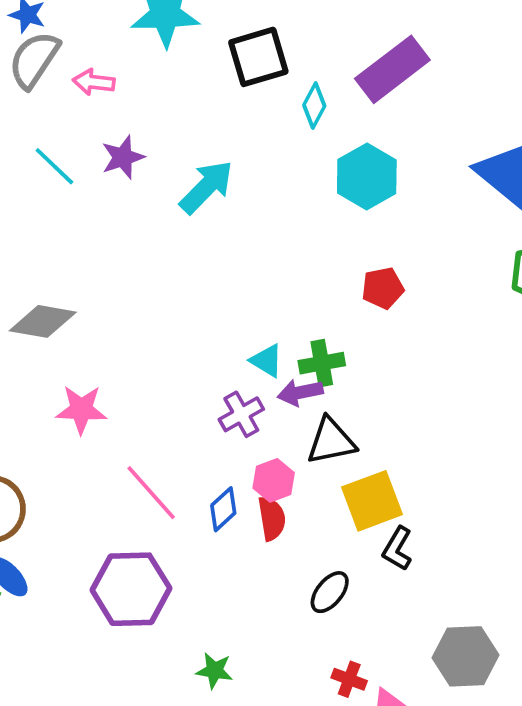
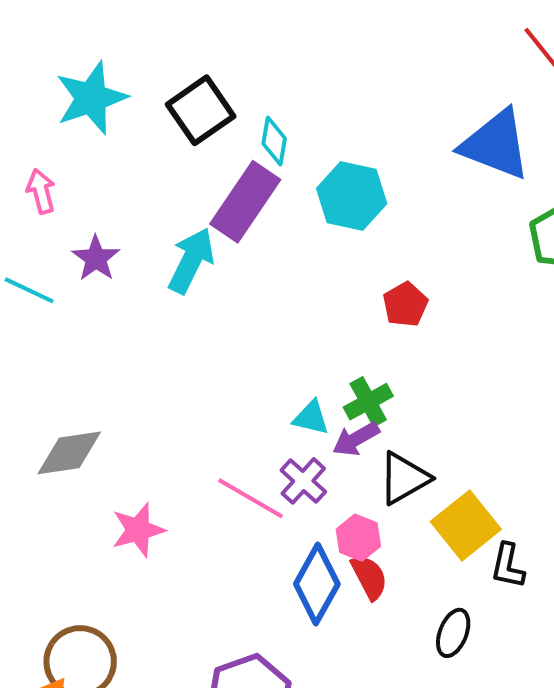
purple rectangle: (392, 69) -> (245, 202), moved
pink arrow: (94, 82) -> (41, 191), turned 87
pink line: (151, 493) -> (250, 498), moved
blue diamond: (223, 509) -> (317, 584), size x1.6

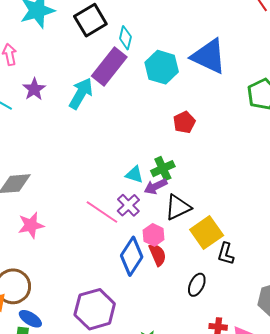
blue triangle: (496, 145) -> (209, 56), moved
pink star: (138, 530) -> (31, 225), moved

